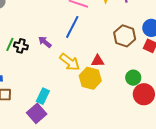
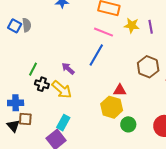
black cross: (21, 46) -> (42, 84), moved
yellow arrow: (70, 62) -> (62, 89), moved
green circle: (133, 78) -> (128, 124), moved

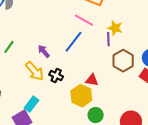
yellow star: (132, 25) -> (115, 28), moved
purple line: (151, 27) -> (108, 39), moved
black cross: (42, 84) -> (56, 76), moved

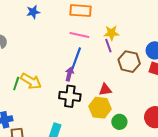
purple arrow: (44, 51) -> (69, 74), moved, turned 72
yellow arrow: (35, 71) -> (31, 81), moved
black cross: (56, 76) -> (70, 96), size x1.5

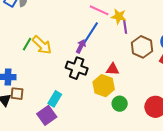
yellow star: (111, 33) -> (119, 16), moved

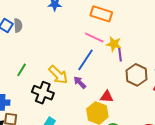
yellow arrow: (42, 45) -> (58, 75), moved
purple arrow: (81, 46) -> (80, 82), moved, turned -72
black cross: (77, 68) -> (43, 93), moved

